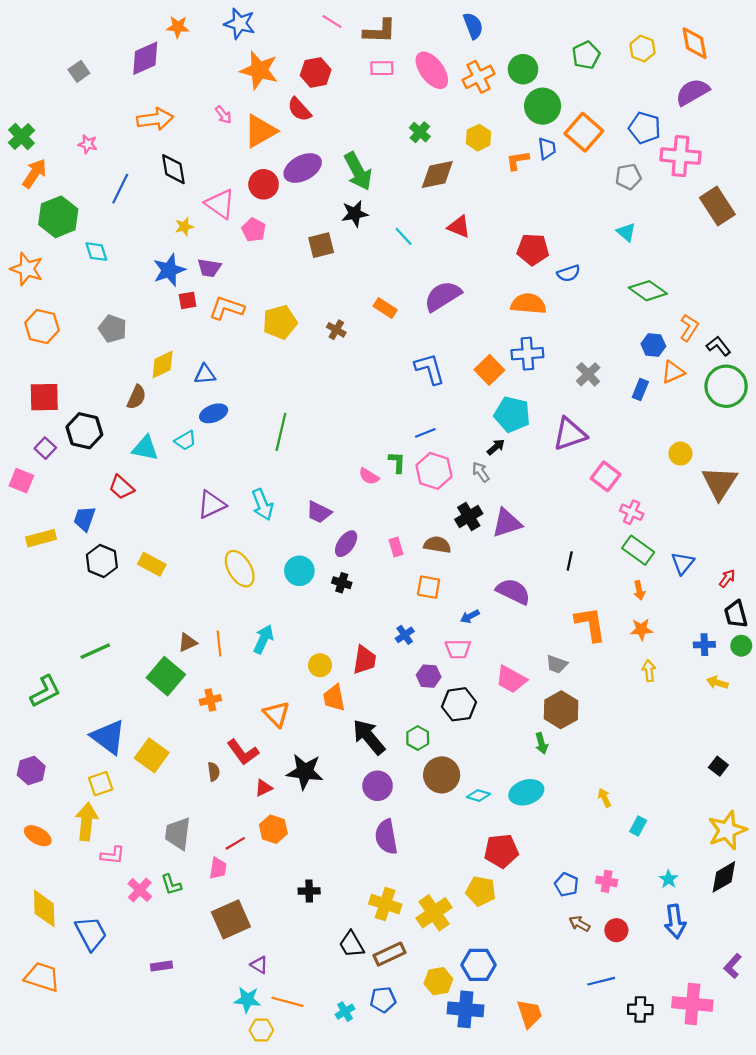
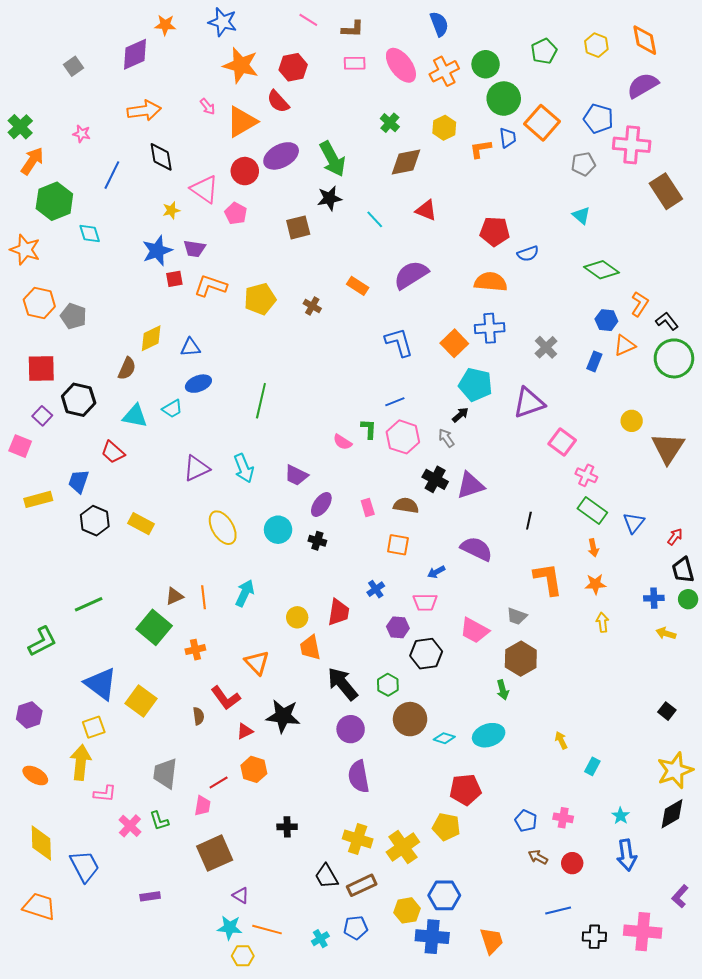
brown L-shape: (380, 31) -> (353, 29), size x0.7
gray pentagon: (113, 329) -> (74, 316), moved
black cross: (469, 517) -> (435, 479), turned -30

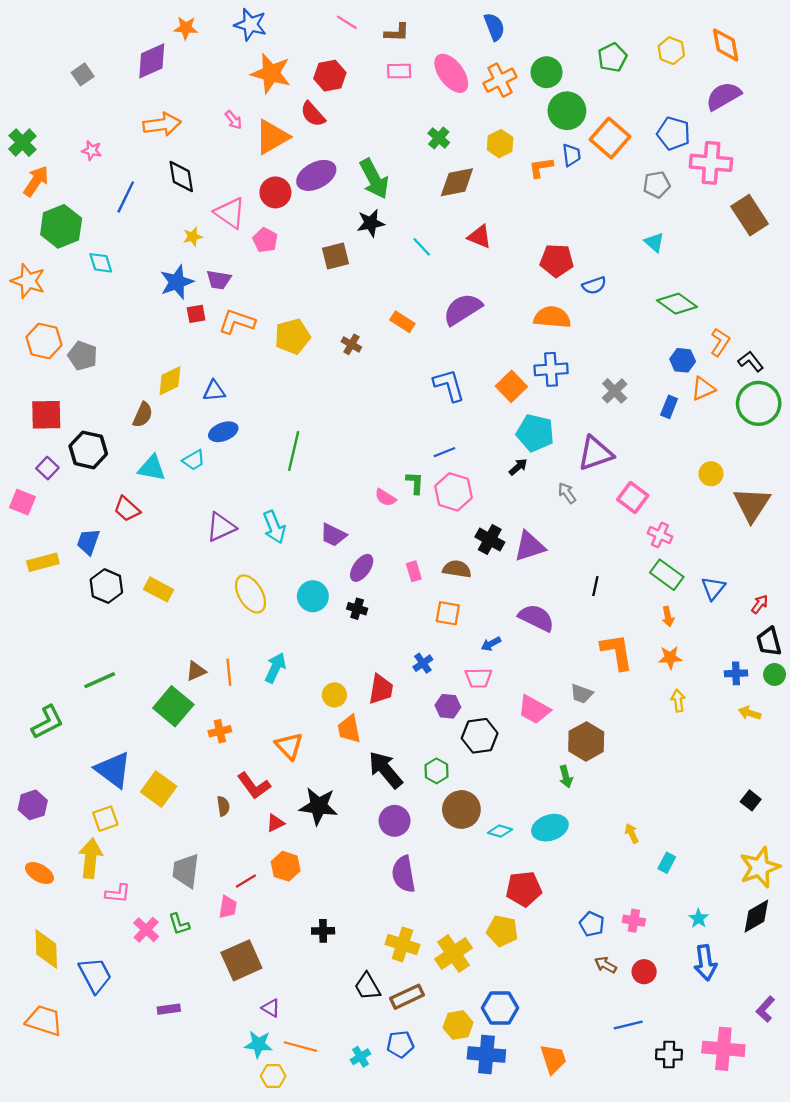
gray arrow: (446, 438) -> (567, 493), moved

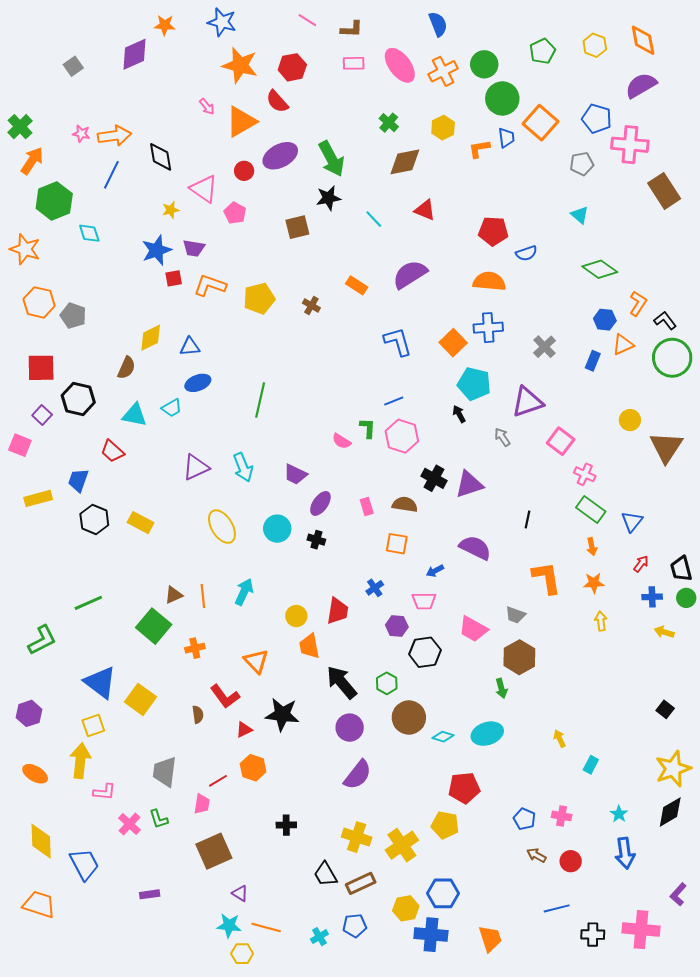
orange arrow: (162, 124) -> (114, 136), moved
red circle: (275, 192) -> (244, 171), size x0.7
black arrow: (518, 467) -> (459, 414), turned -78
red arrow: (760, 604) -> (641, 564), moved
purple semicircle: (404, 874) -> (358, 775), turned -132

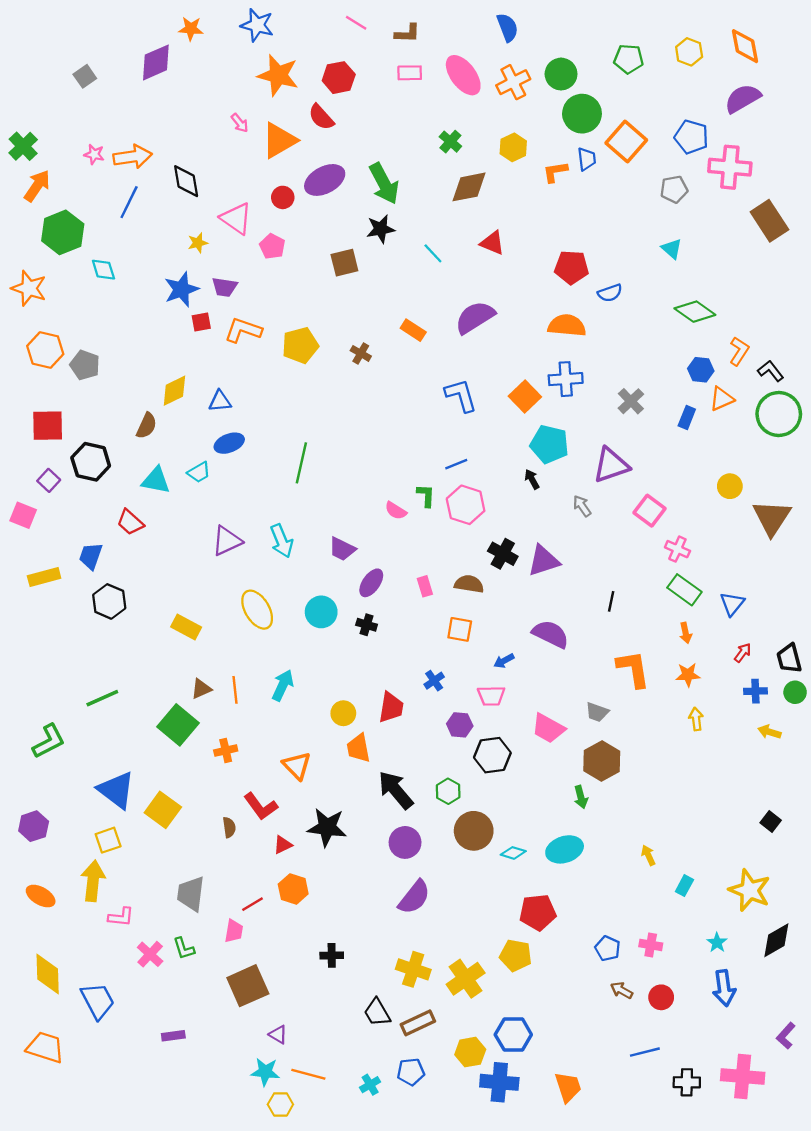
green pentagon: (543, 51) -> (629, 59), turned 30
yellow rectangle: (141, 523) -> (186, 627), moved
yellow star: (673, 769) -> (750, 890), moved, turned -30

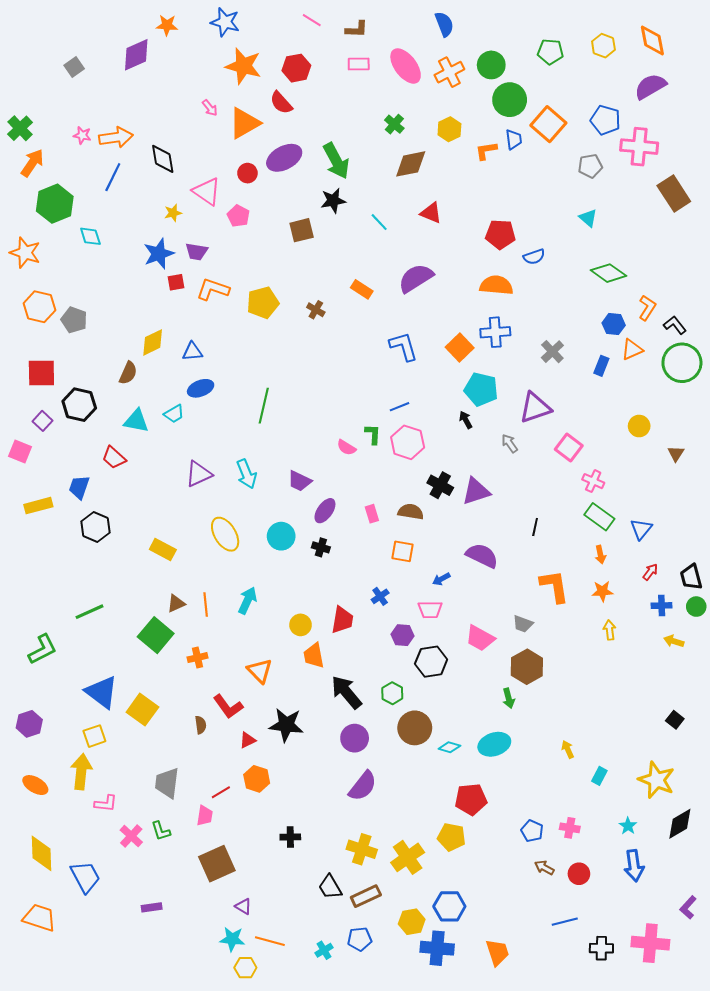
brown triangle: (772, 518) -> (676, 454), size x0.5

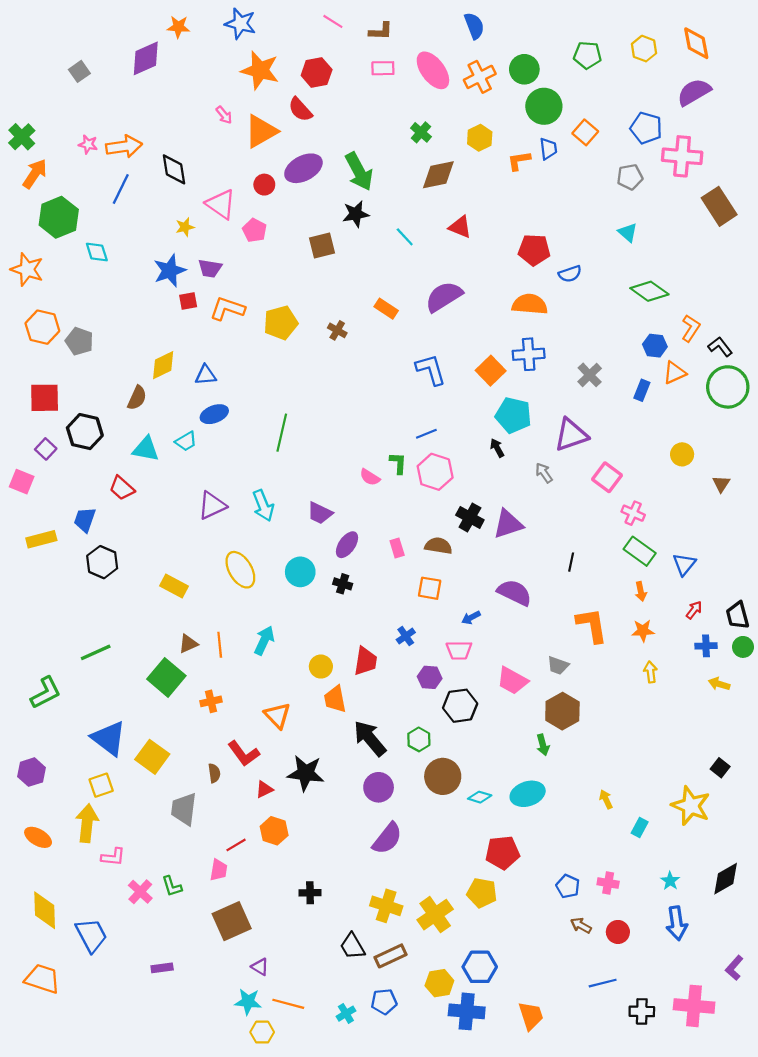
orange square: (548, 124) -> (585, 132), size x0.7
yellow star: (656, 780) -> (691, 806), moved
gray trapezoid: (167, 783) -> (184, 809), moved

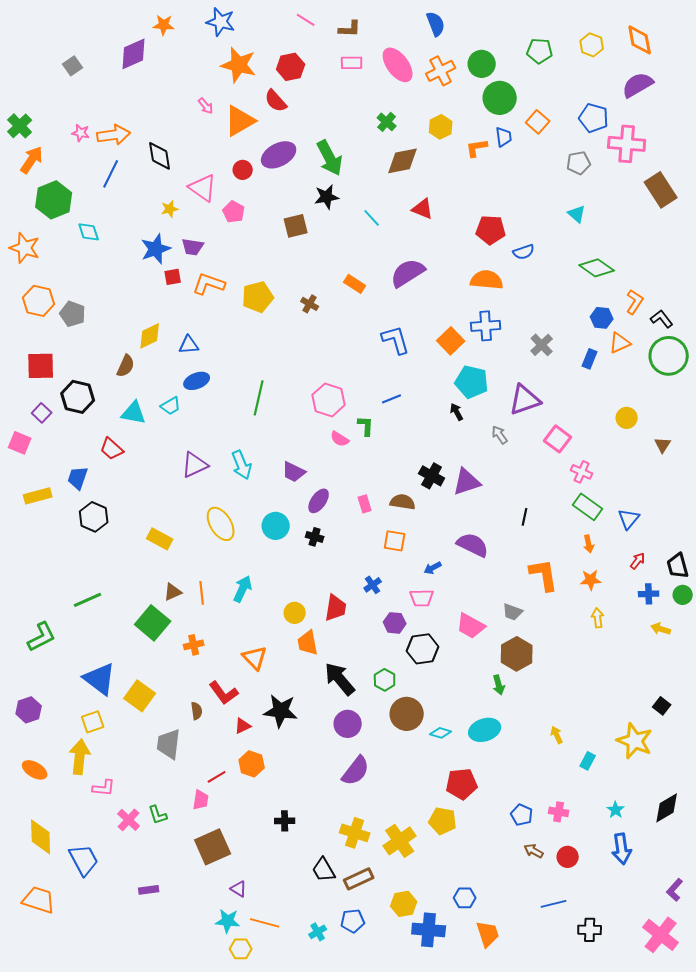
pink hexagon: (435, 472) -> (329, 400), moved
blue hexagon: (480, 967) -> (465, 898), moved, size x0.7
pink cross: (694, 1006) -> (661, 935), moved, turned 33

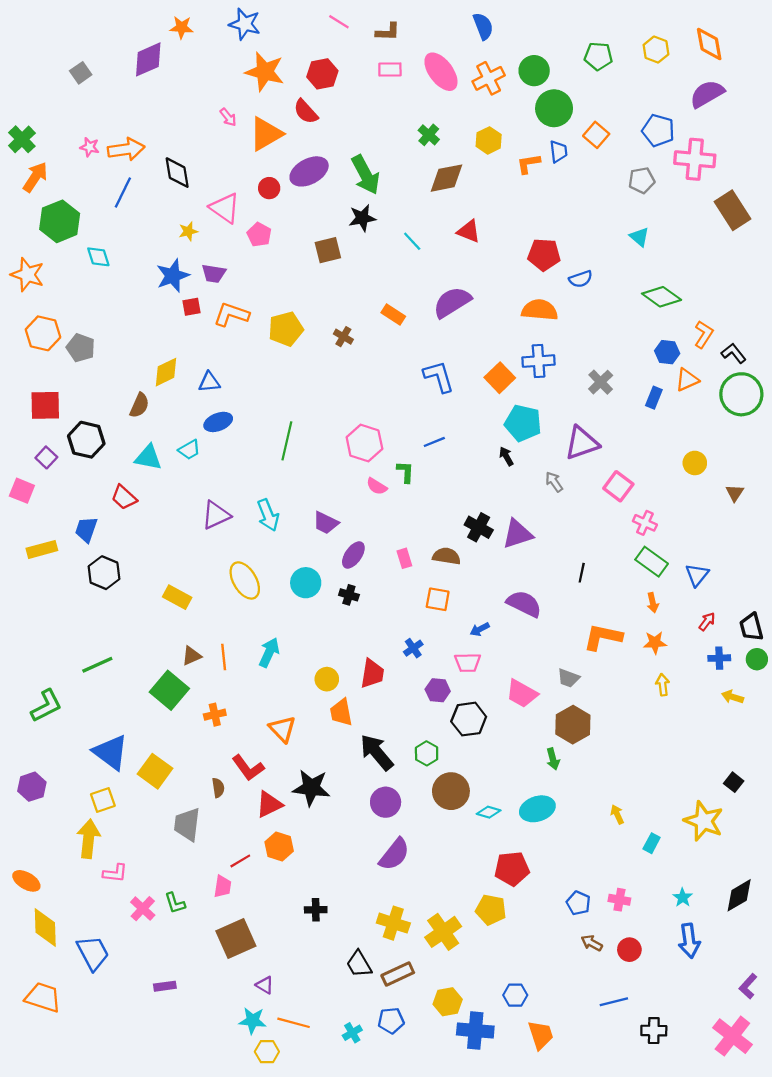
orange L-shape: (544, 575) -> (603, 637), turned -69
red triangle: (243, 726) -> (269, 804), size x1.5
orange ellipse: (35, 770) -> (26, 881), moved

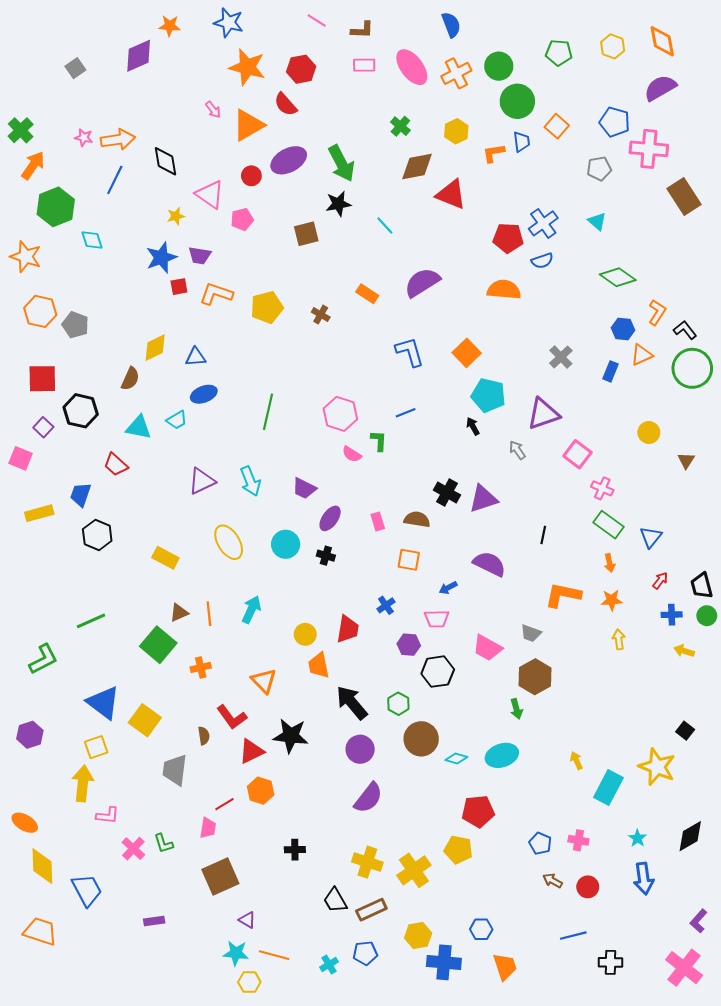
red triangle: (469, 231) -> (451, 194), moved, size x1.4
pink pentagon: (259, 235) -> (242, 219), turned 30
blue cross: (539, 361) -> (543, 223), moved, turned -32
cyan rectangle: (652, 843) -> (608, 788), size x1.8

